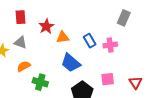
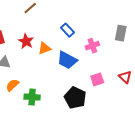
gray rectangle: (124, 18) -> (121, 33), moved
blue rectangle: (90, 41) -> (67, 30), moved
blue trapezoid: (71, 63) -> (67, 60), moved

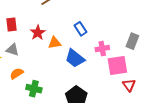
pink square: (97, 79) -> (117, 66), moved, size x1.5

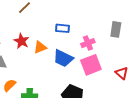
blue rectangle: (80, 29) -> (62, 28), turned -40
pink square: (117, 66) -> (91, 65), moved

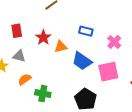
pink cross: (88, 43) -> (114, 42), moved, turned -32

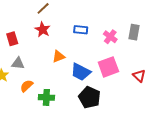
red star: (43, 37) -> (43, 30), moved
orange triangle: (61, 47) -> (59, 56), moved
blue trapezoid: (82, 61) -> (81, 72), moved

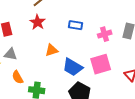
pink cross: (110, 37) -> (105, 34), turned 32
orange semicircle: (27, 86) -> (18, 77), turned -80

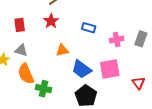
orange semicircle: (18, 77) -> (26, 74), size x1.5

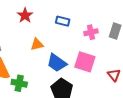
pink square: (110, 69) -> (85, 62), turned 30

